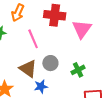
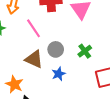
blue star: (41, 86) -> (59, 74), moved

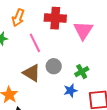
blue star: (59, 74) -> (70, 91), moved

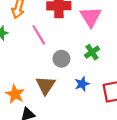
green cross: (82, 72) -> (92, 52), moved
brown triangle: (32, 73) -> (46, 85), moved, turned 36

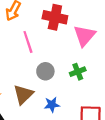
blue star: (82, 84) -> (52, 105), moved

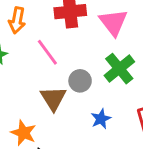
green cross: (78, 72) -> (119, 69), size x1.5
brown triangle: (23, 94) -> (53, 98), moved

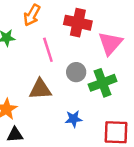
gray circle: (80, 81) -> (76, 72), moved
brown triangle: (53, 98) -> (40, 89), turned 40

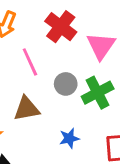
red cross: (78, 23) -> (61, 27), turned 32

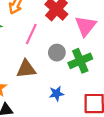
pink line: (30, 62) -> (31, 34), turned 45

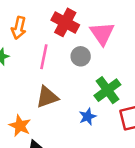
gray circle: (57, 53) -> (81, 56), moved
green cross: (80, 61) -> (107, 90), moved

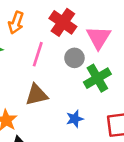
green cross: (107, 90) -> (97, 78), moved

